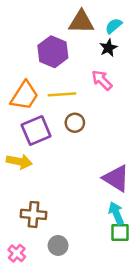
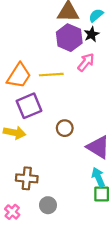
purple hexagon: (53, 52) -> (69, 38), moved
pink arrow: (102, 80) -> (86, 62), turned 84
brown circle: (75, 123) -> (65, 128), moved

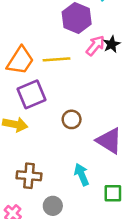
black star: (92, 34) -> (112, 44), moved
cyan arrow: (98, 177) -> (82, 175), moved

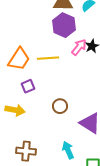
purple square: (31, 94) -> (28, 86), size x0.6

